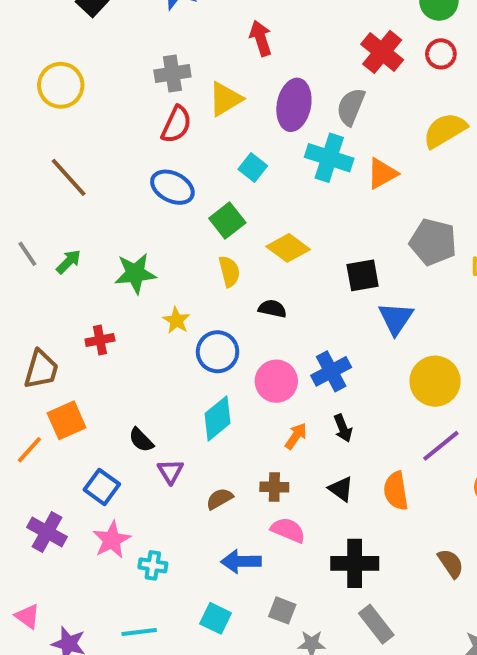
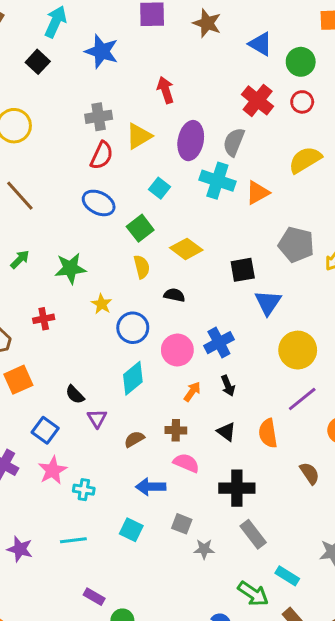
brown semicircle: (451, 563) -> (310, 473), moved

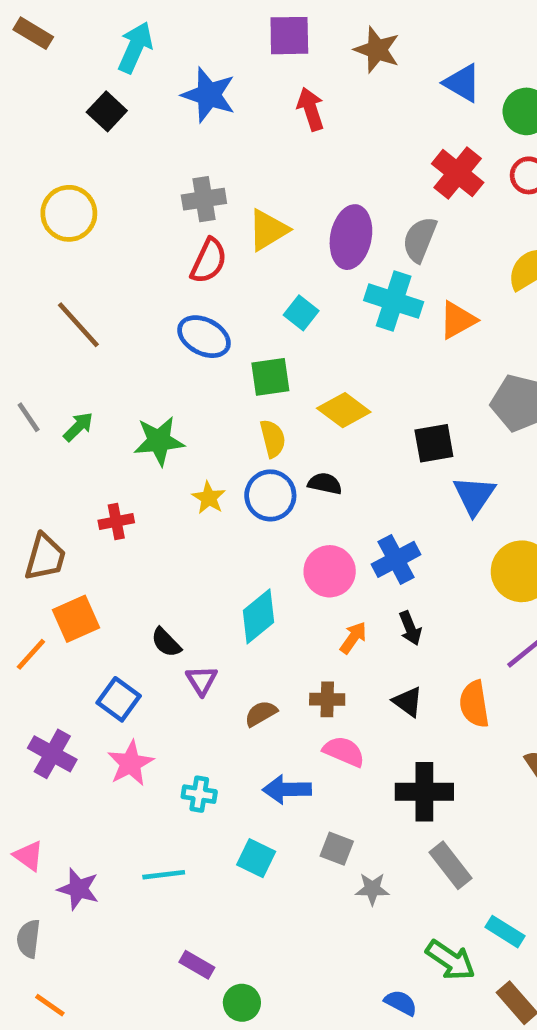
red arrow: (165, 90) -> (311, 109), moved
green square: (140, 228) -> (270, 377), turned 30
blue circle: (133, 328) -> (270, 495), moved
cyan cross: (84, 490) -> (199, 794), moved

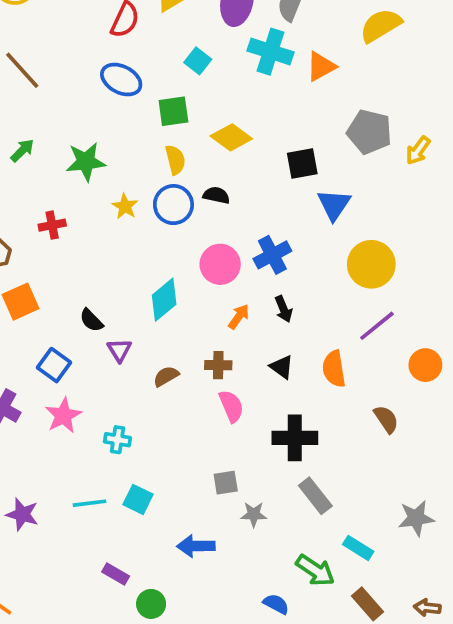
pink semicircle: (344, 751) -> (231, 406), turned 44
blue arrow: (287, 789) -> (196, 546), moved
gray square: (337, 849) -> (226, 483), turned -30
cyan square: (256, 858) -> (138, 499), moved

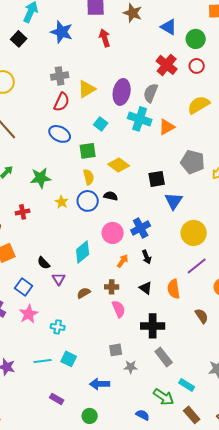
green circle: (151, 604) -> (90, 416), moved

